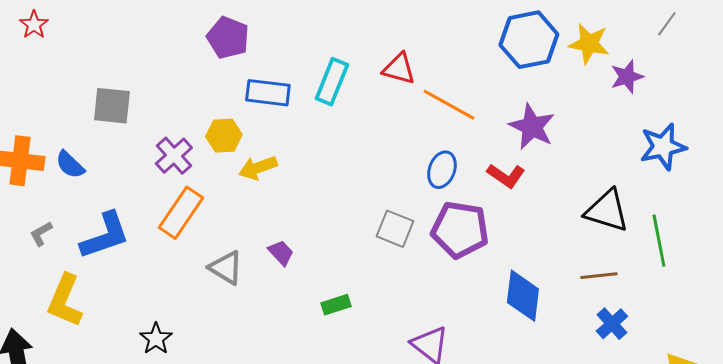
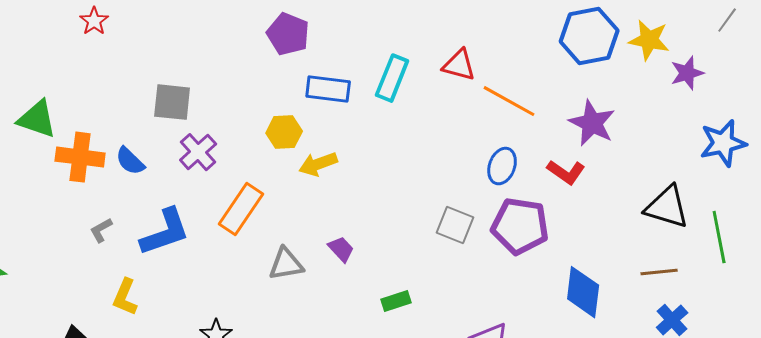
purple cross: (174, 156) -> (198, 152), moved
gray triangle: (226, 268) -> (286, 264), turned -42
yellow L-shape: (65, 301) -> (125, 297), size x0.7

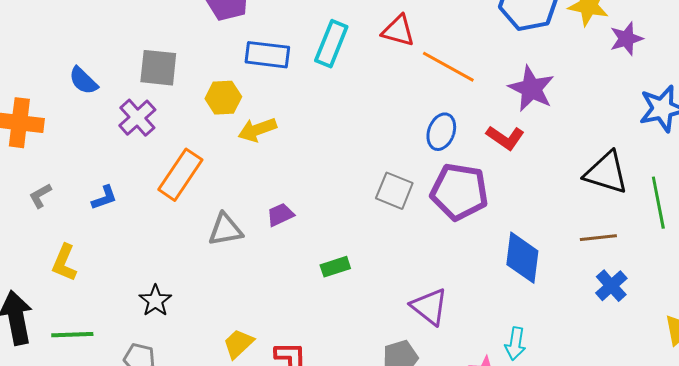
gray square: (172, 102) -> (158, 68), moved
blue semicircle: (130, 161) -> (83, 81), moved
blue L-shape: (165, 232) -> (104, 198), size x0.5
purple trapezoid: (341, 249) -> (280, 215), turned -72

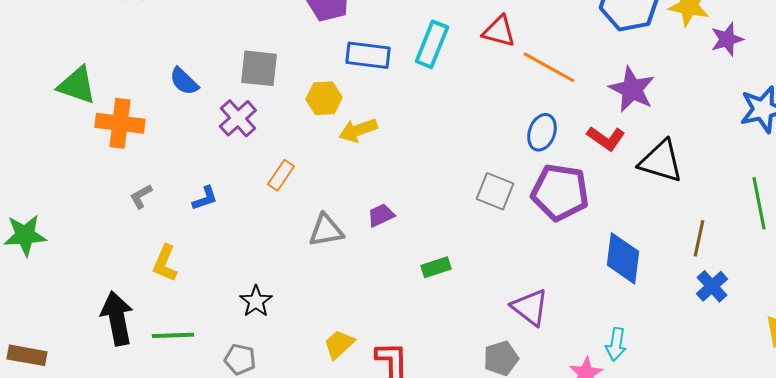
black triangle: (606, 173) -> (661, 161), moved
orange rectangle: (180, 175) -> (281, 175), size x0.6
brown line: (598, 238) -> (699, 238), turned -72

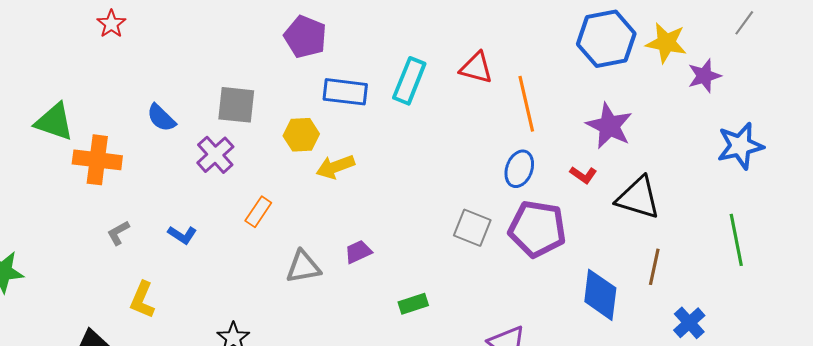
orange line: (549, 67) -> (526, 104), turned 48
red L-shape: (606, 138) -> (583, 175), size x0.7
blue L-shape: (205, 198) -> (182, 235), turned 52
brown line: (699, 238) -> (654, 267), moved

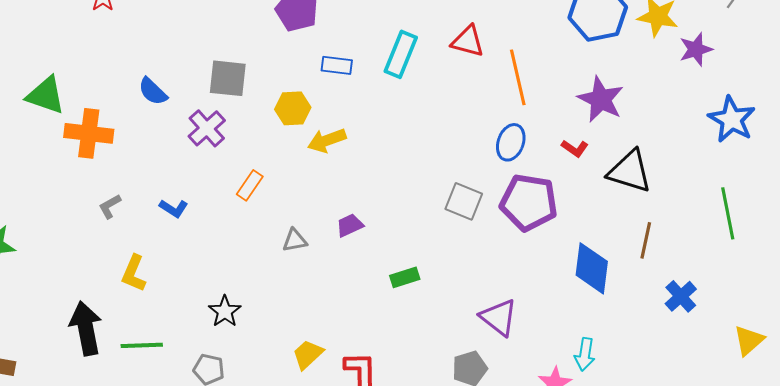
blue rectangle: (345, 92) -> (337, 65), size x0.7
blue star: (740, 146) -> (732, 119), turned -30
gray triangle: (303, 267) -> (295, 240), size x0.7

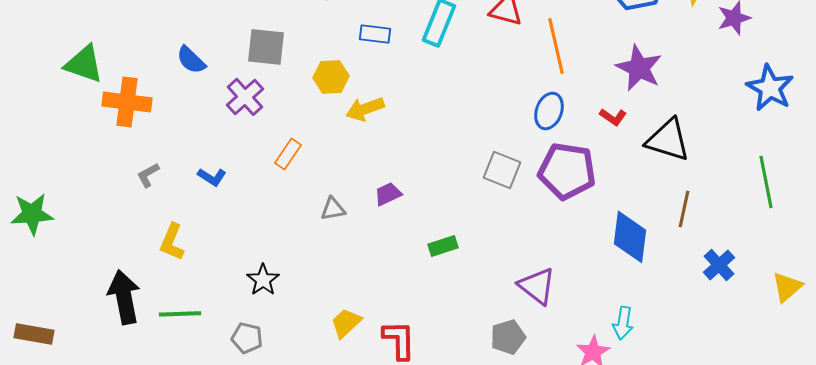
yellow triangle: (749, 340) -> (787, 287), moved

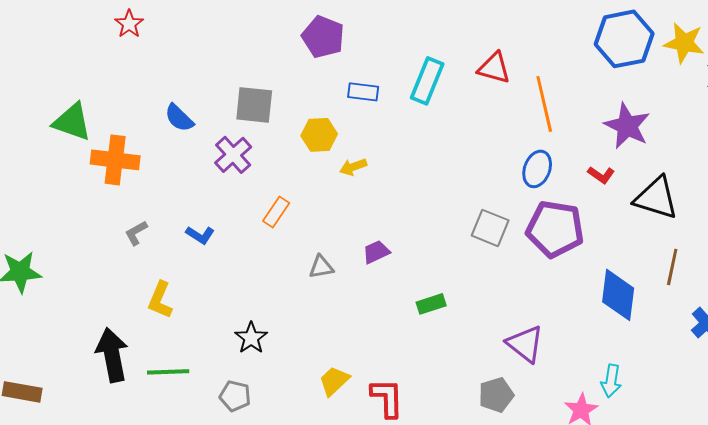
yellow arrow: (365, 109) -> (353, 167), size x0.7

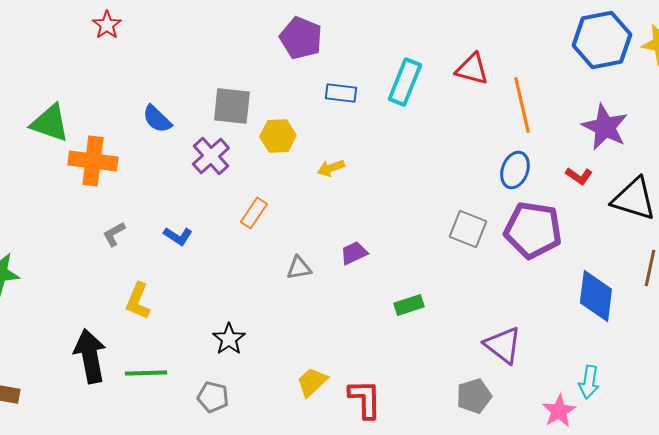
yellow hexagon: (319, 135) -> (278, 136), moved

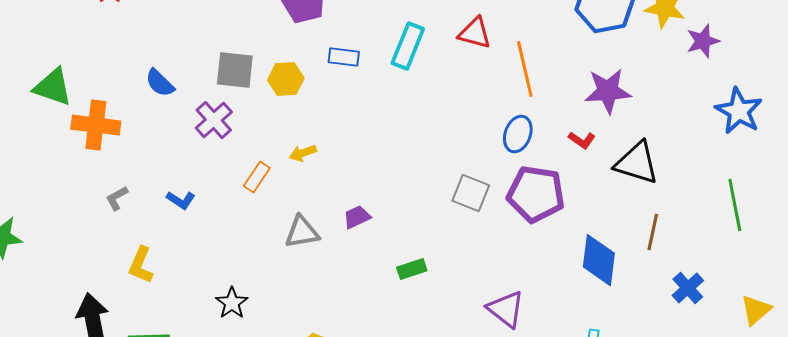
purple star: (605, 127) -> (608, 91), turned -30
yellow hexagon: (278, 136) -> (286, 79), moved
yellow arrow: (331, 168) -> (303, 153), moved
gray triangle: (299, 268) -> (302, 232), size x1.4

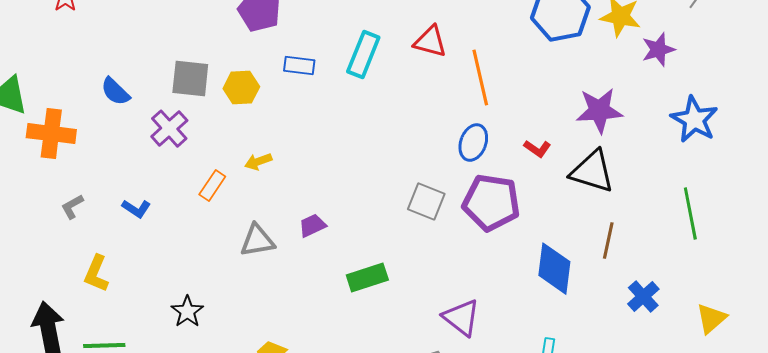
purple star: (608, 91) -> (599, 111), moved
green rectangle: (412, 269) -> (367, 278), size x1.4

